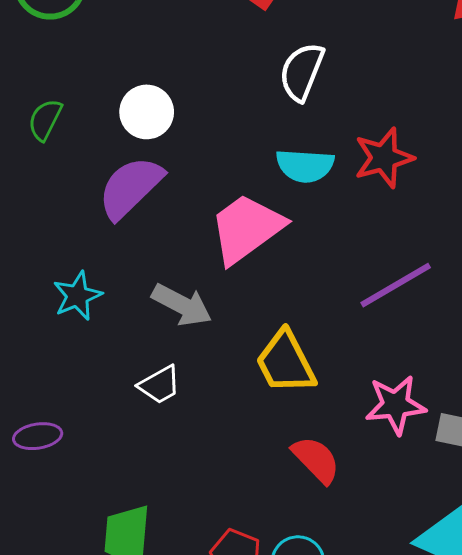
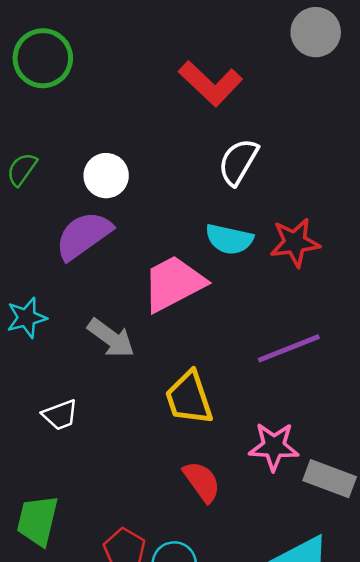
white trapezoid: (160, 385) -> (60, 415), moved

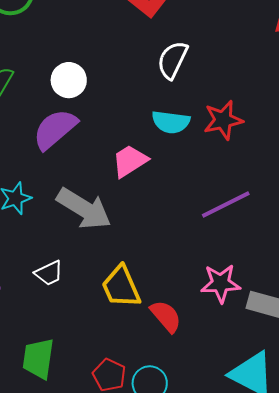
pink trapezoid: (174, 283) -> (130, 161), size x0.7
gray arrow: (111, 338) -> (84, 209), size x1.4
yellow trapezoid: (189, 398) -> (121, 287), moved

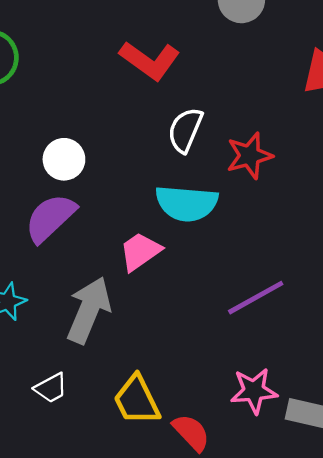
red star: (223, 120) -> (249, 156), moved
cyan semicircle: (171, 122) -> (187, 203), size x1.4
gray arrow: (84, 209) -> (89, 310), turned -96

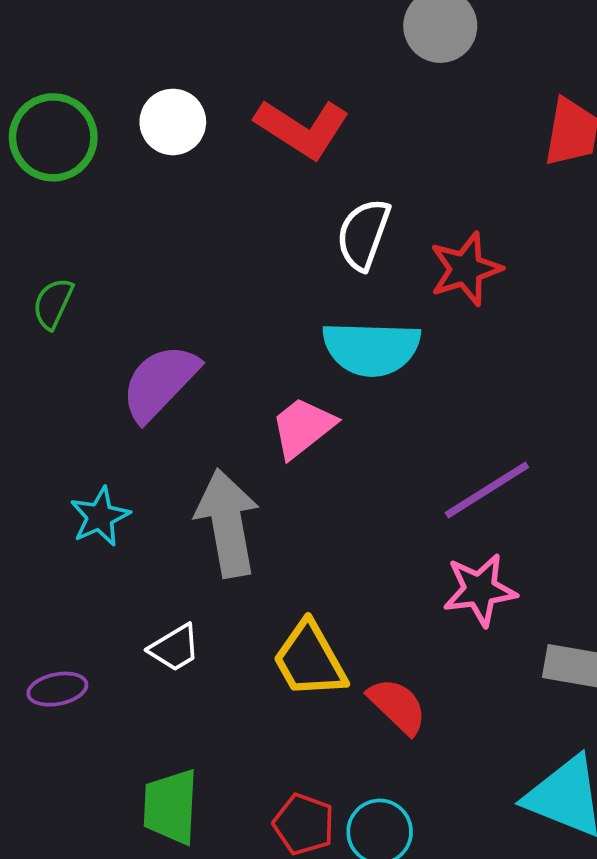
white circle: (64, 159) -> (173, 122), moved
gray arrow: (89, 310) -> (227, 523), turned -30
pink star: (254, 391) -> (480, 590), moved

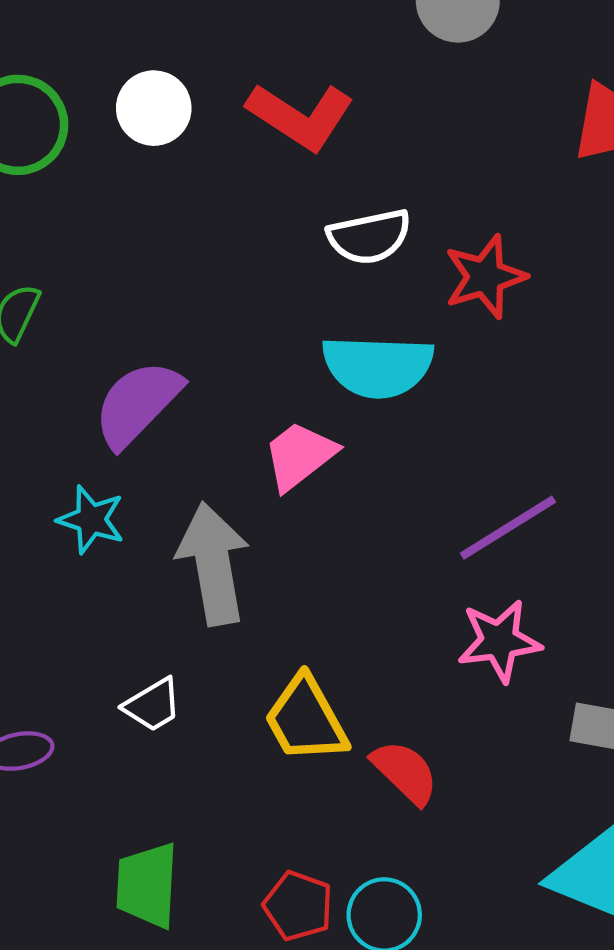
white semicircle: (363, 234) -> (369, 237), turned -122
cyan star: (100, 517) -> (91, 520), moved, turned -30

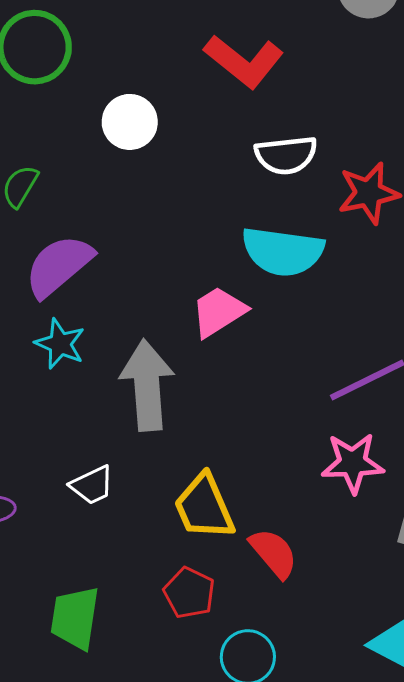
white circle: (154, 108) -> (130, 122), moved
purple semicircle: (137, 404) -> (59, 266), moved
red pentagon: (298, 906) -> (189, 593), moved

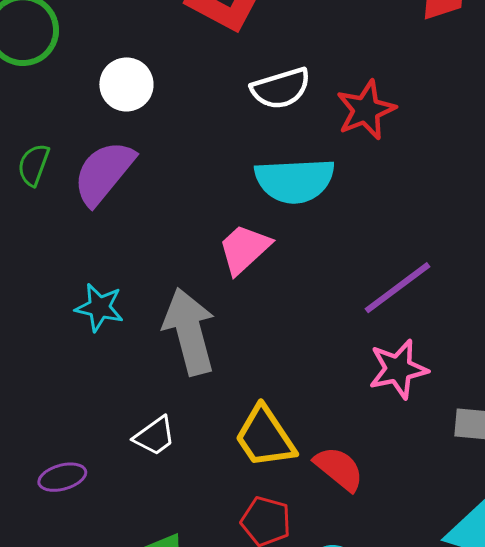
purple semicircle: (59, 266) -> (104, 173), moved

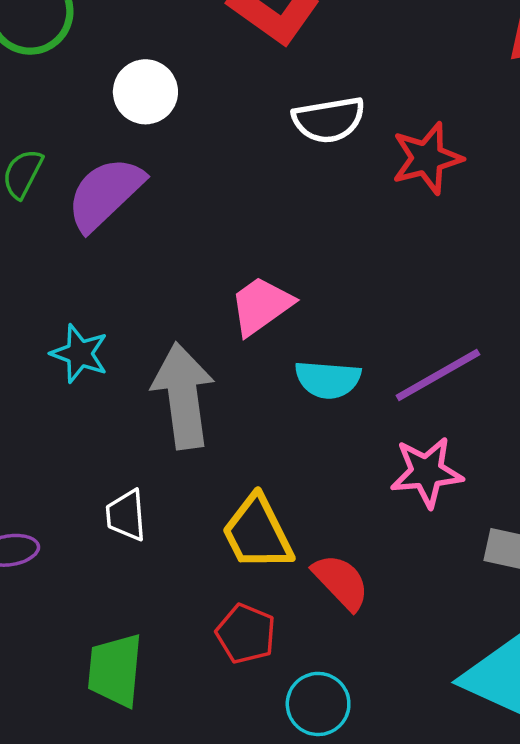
cyan semicircle: (295, 181) -> (328, 380), moved, size x0.7
white trapezoid: (155, 436) -> (126, 515), turned 114

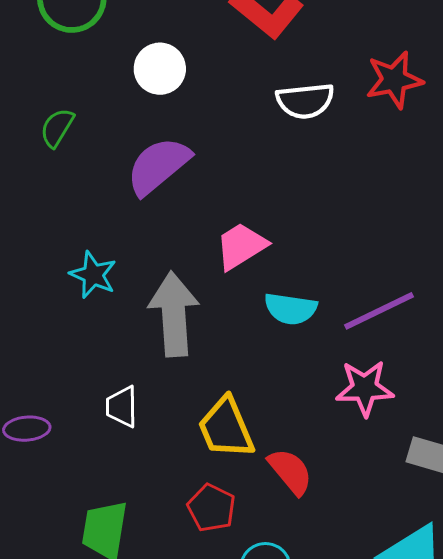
red star: (427, 158) -> (394, 80), moved
purple semicircle: (105, 194) -> (158, 166), moved

